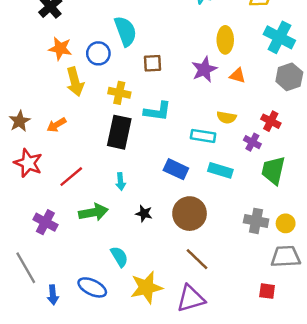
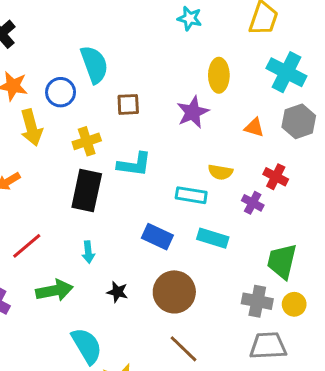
orange triangle: (238, 76) -> (254, 128), moved
yellow cross: (119, 93) -> (87, 141), turned -30
green trapezoid: (273, 170) -> (282, 261), moved
cyan semicircle: (119, 257) -> (87, 346), size x1.4
gray trapezoid: (286, 257) -> (268, 346), moved

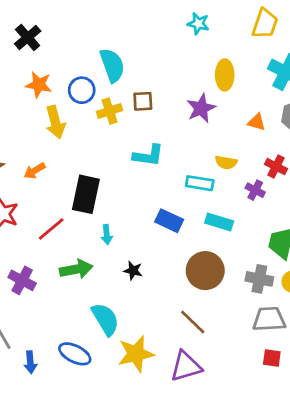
yellow cross: (87, 141) -> (109, 111), moved
black rectangle: (87, 191) -> (86, 194), moved
brown circle: (174, 292) -> (205, 271), moved

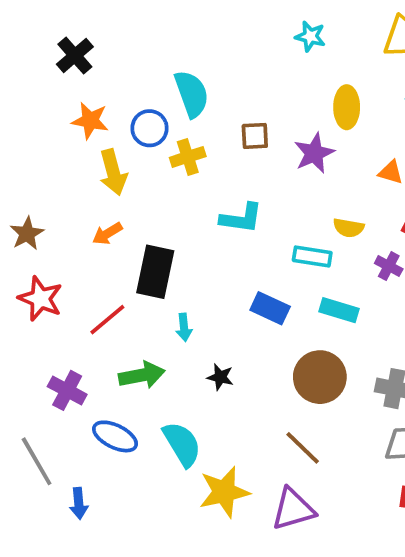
brown square: (143, 101) -> (255, 136), moved
orange arrow: (35, 171) -> (107, 234), moved
blue ellipse: (75, 354) -> (115, 436), moved

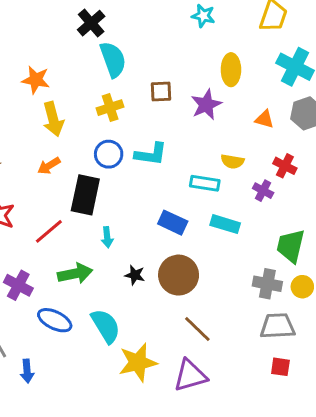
black cross: (75, 56) -> (91, 23), moved
blue circle: (149, 128) -> (109, 154), moved
brown circle: (320, 377) -> (179, 275), moved

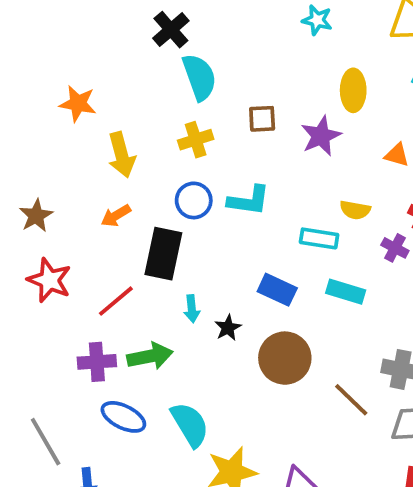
orange star: (36, 80) -> (78, 104), moved
black star: (135, 275) -> (228, 328), moved, turned 30
purple cross: (18, 285) -> (97, 362), moved, turned -32
brown line: (197, 329) -> (351, 400), moved

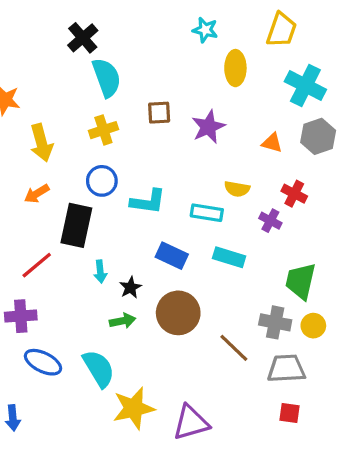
yellow ellipse: (353, 90) -> (235, 68), moved
cyan L-shape: (249, 200) -> (148, 202), moved
green arrow: (150, 356) -> (123, 321), moved, size x0.7

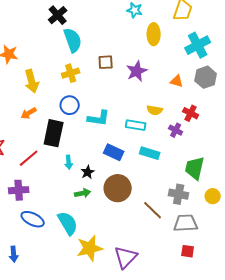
cyan cross: (305, 86) -> (198, 45), turned 35
yellow circle: (313, 326) -> (213, 196), moved
purple triangle: (191, 423) -> (126, 257), turned -30

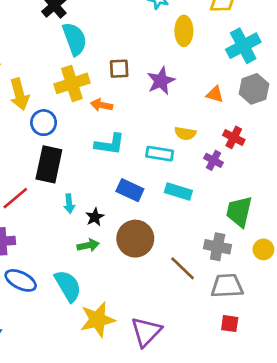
yellow cross: (71, 73) -> (72, 83), size x1.4
blue circle: (70, 105) -> (44, 123), moved
orange arrow: (29, 113) -> (102, 105), moved, turned 42

